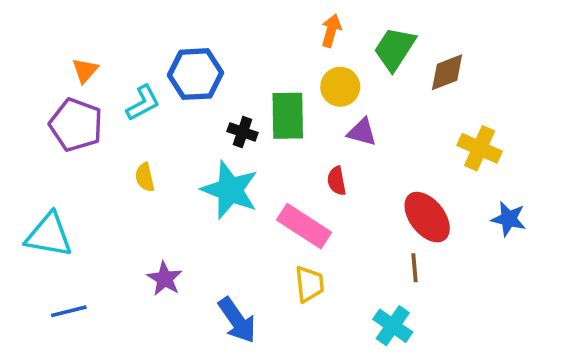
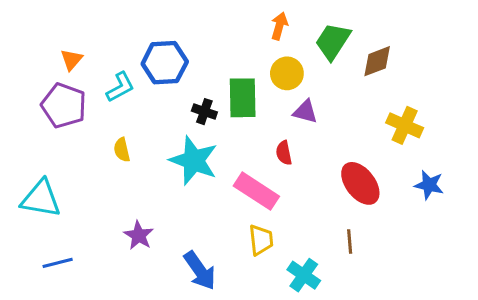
brown line: (414, 268) -> (350, 241), moved
cyan cross: (393, 326) -> (304, 275), moved

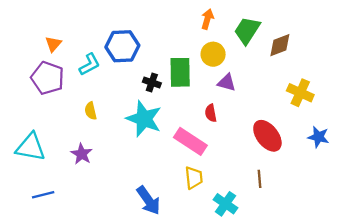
purple star: (139, 235) -> (82, 154), moved

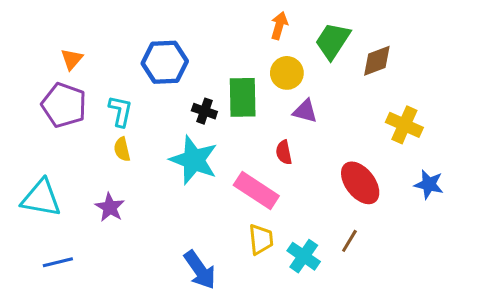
cyan L-shape: (90, 64) -> (120, 111), moved, turned -50
brown line: (259, 179) -> (349, 241), turned 36
cyan cross: (226, 204) -> (304, 256), moved

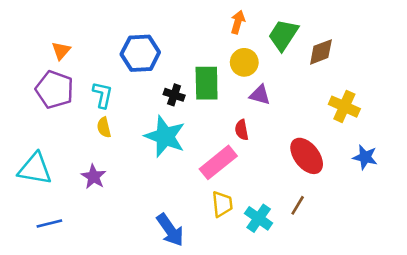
pink rectangle: (256, 191) -> (218, 162), turned -72

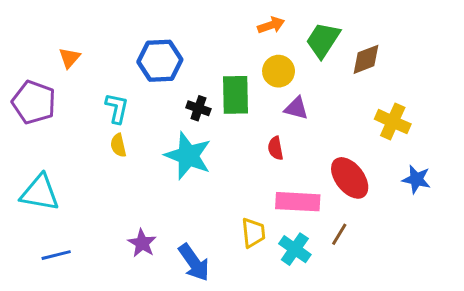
orange arrow: (238, 22) -> (271, 25), turned 55
purple pentagon: (55, 90) -> (34, 102), moved
pink rectangle: (218, 162) -> (298, 202), moved, turned 42
purple star: (94, 177) -> (142, 243), moved

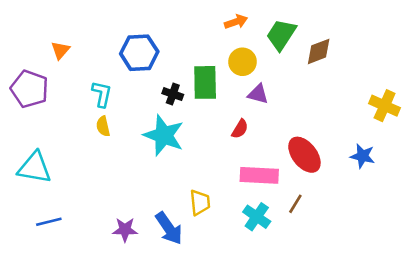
yellow cross: (393, 122) -> (385, 106), moved
red semicircle: (276, 148) -> (240, 129), turned -138
yellow trapezoid: (253, 233) -> (200, 202), moved
purple star: (142, 243) -> (125, 230), moved, turned -30

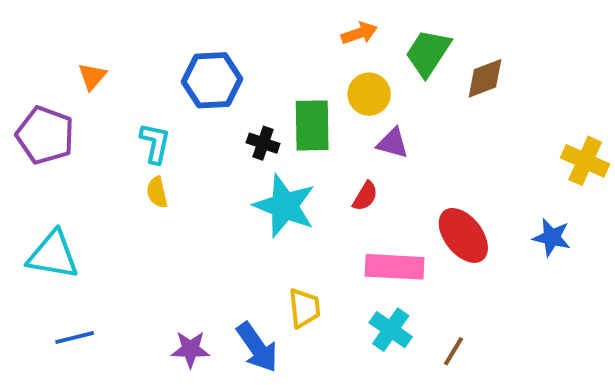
cyan star: (164, 135) -> (285, 206), moved
brown line: (295, 204) -> (453, 351), moved

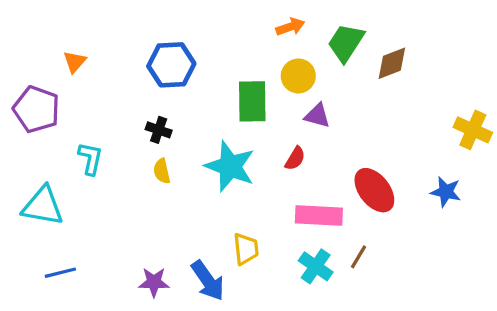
cyan L-shape: (155, 143) -> (90, 158), moved
black cross: (263, 143) -> (159, 130), moved
yellow semicircle: (157, 192) -> (162, 171), moved
brown line: (453, 351) -> (359, 257), moved

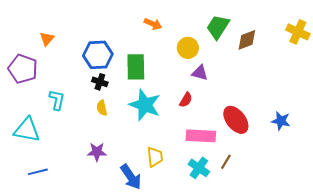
orange arrow: (290, 27) -> (153, 24), moved, turned 42
blue hexagon: (171, 65) -> (98, 55), moved
green rectangle: (252, 101) -> (136, 67), moved
yellow cross: (473, 130) -> (298, 32), moved
purple star: (154, 282) -> (97, 152), moved

